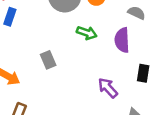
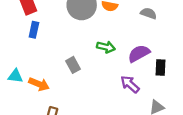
green arrow: (87, 33) -> (106, 47), moved
purple semicircle: (122, 40) -> (139, 53), moved, turned 70

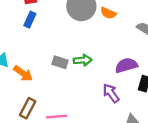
green arrow: (106, 47) -> (83, 60), moved, turned -30
gray rectangle: (73, 65) -> (60, 62), turned -56

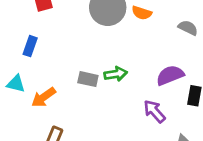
blue rectangle: (30, 20) -> (30, 46), moved
orange arrow: (23, 73) -> (44, 97), turned 114

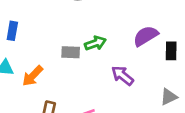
purple arrow: (154, 111) -> (122, 76), moved

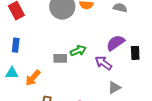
purple arrow: (122, 76) -> (103, 63), moved
gray triangle: (169, 97) -> (114, 88), moved

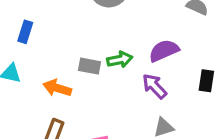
purple semicircle: (115, 43) -> (164, 51), moved
orange arrow: (33, 78) -> (57, 88), moved, turned 54

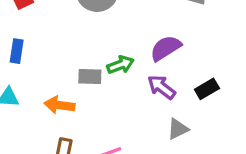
black rectangle: (206, 81) -> (207, 89), moved, turned 60

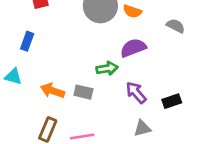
purple semicircle: (166, 48) -> (133, 48), moved
gray rectangle: (90, 77) -> (83, 92), moved

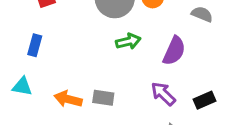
purple semicircle: (133, 48) -> (174, 51), moved, turned 140
green arrow: (107, 68) -> (128, 41), moved

